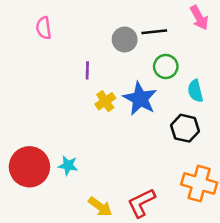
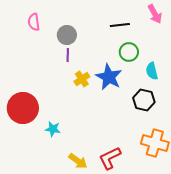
gray circle: (125, 40) -> (67, 35), moved
red circle: (29, 167) -> (23, 108), moved

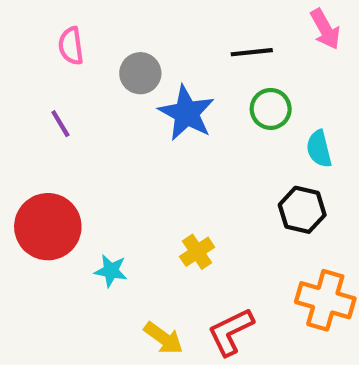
purple line: (68, 55) -> (60, 124), moved, turned -32
blue star: (109, 77) -> (187, 113), moved
yellow cross: (82, 79) -> (197, 252), moved

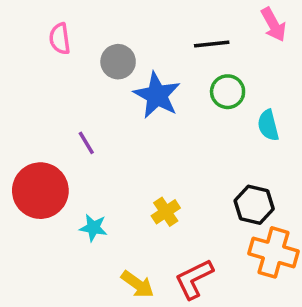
purple line: (60, 124) -> (86, 143), moved
black hexagon: (302, 210) -> (254, 205), moved

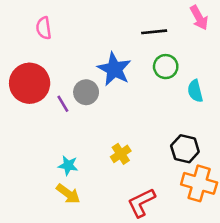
gray circle: (118, 62) -> (86, 92), moved
red circle: (40, 191) -> (30, 83), moved
yellow arrow: (138, 284) -> (68, 194), moved

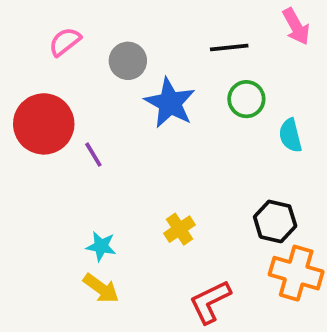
pink semicircle: (44, 28) -> (65, 42), turned 60
gray circle: (86, 92) -> (128, 61), moved

